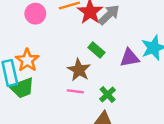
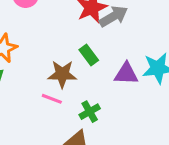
brown star: (79, 70) -> (62, 74), turned 30

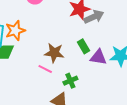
green rectangle: (89, 55) -> (84, 46), moved

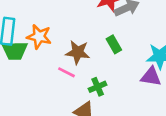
orange star: (15, 31) -> (39, 37), moved, turned 30
purple triangle: (98, 57) -> (151, 77), moved

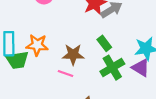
purple triangle: (151, 77) -> (141, 68), turned 30
green cross: (98, 87) -> (112, 68), moved, size x1.5

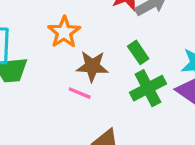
orange star: (37, 45) -> (64, 32), moved, turned 30

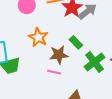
green rectangle: (138, 52) -> (76, 42), moved

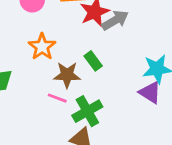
green cross: (94, 62) -> (87, 111), moved

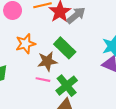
orange star: (42, 47) -> (25, 44), turned 30
green rectangle: (93, 61) -> (65, 48), size x1.5

